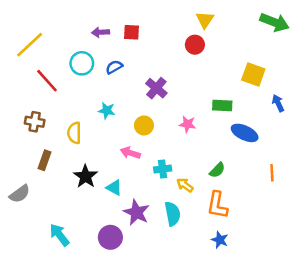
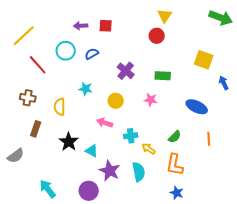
green rectangle: (222, 106) -> (163, 76), moved
orange line: (272, 173) -> (209, 139), moved

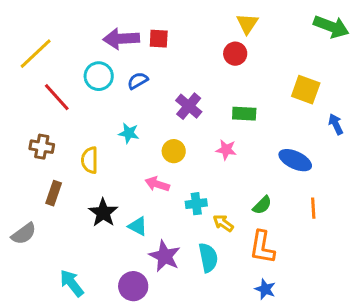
purple arrow: (81, 26) -> (121, 39), size x1.6

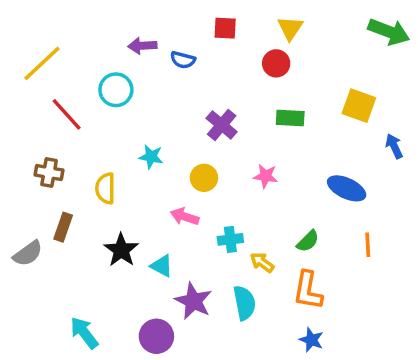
purple arrow: (121, 39) -> (142, 46), size x0.7
red square: (159, 39) -> (225, 28), moved
blue semicircle: (138, 81) -> (183, 60), moved, turned -135
green rectangle: (244, 114) -> (290, 118), moved
gray semicircle: (24, 234) -> (28, 254), moved

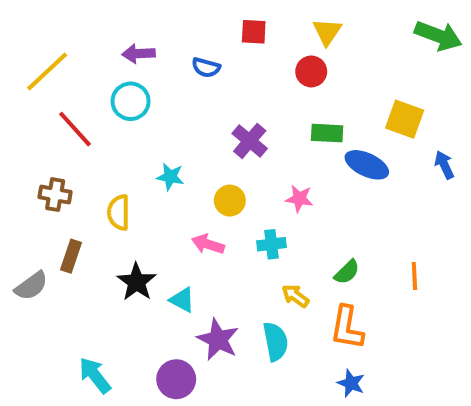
purple arrow: (142, 46) -> (138, 54), moved
blue ellipse: (347, 188) -> (367, 165), moved
cyan cross: (230, 239) -> (272, 244), moved

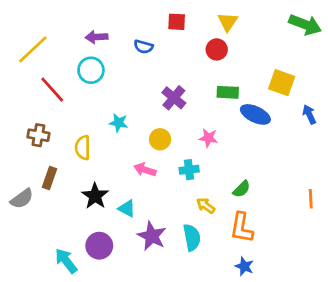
orange line: (414, 276) -> (311, 199), moved
purple circle: (176, 379) -> (99, 246), moved

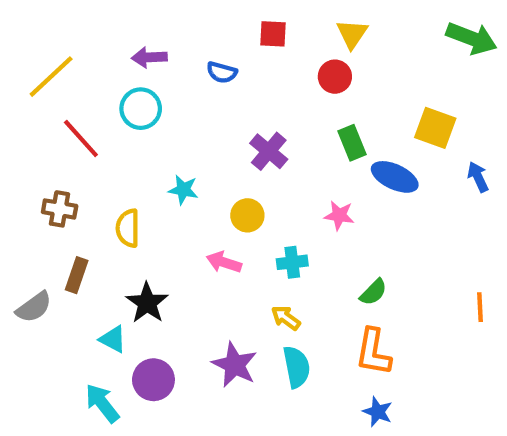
green rectangle: (228, 92) -> (352, 143), turned 65
pink star: (208, 138) -> (339, 215), moved
yellow arrow: (206, 206) -> (286, 318), moved
cyan triangle: (127, 208) -> (113, 339), moved

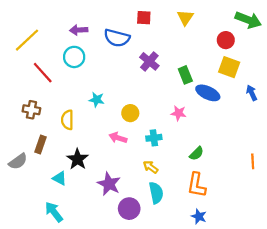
blue semicircle: (222, 72) -> (117, 38), size x1.6
red circle: (335, 77) -> (226, 40), moved
purple cross: (269, 151) -> (149, 61), moved
purple star: (235, 365) -> (109, 184), moved
purple circle: (153, 380) -> (129, 209), moved

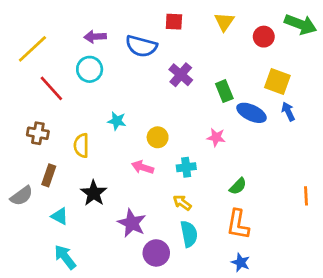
red circle: (226, 40) -> (264, 37), moved
blue arrow: (252, 93) -> (288, 111), moved
cyan triangle: (60, 178) -> (60, 216), moved

